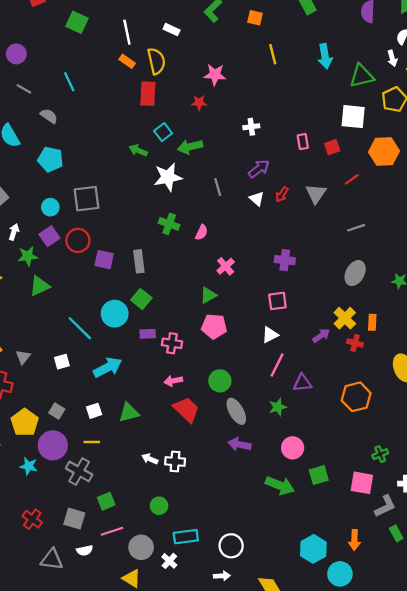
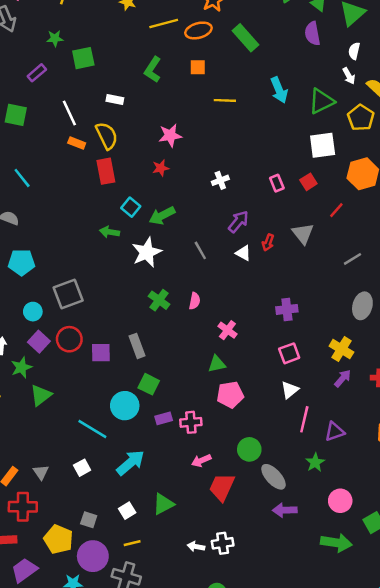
yellow line: (273, 54) -> (225, 100), turned -60
green cross: (169, 224) -> (159, 300), turned 30
green triangle: (208, 295) -> (217, 364), turned 30
yellow cross: (345, 318) -> (341, 349), moved
red trapezoid: (186, 410) -> (222, 487), turned -96

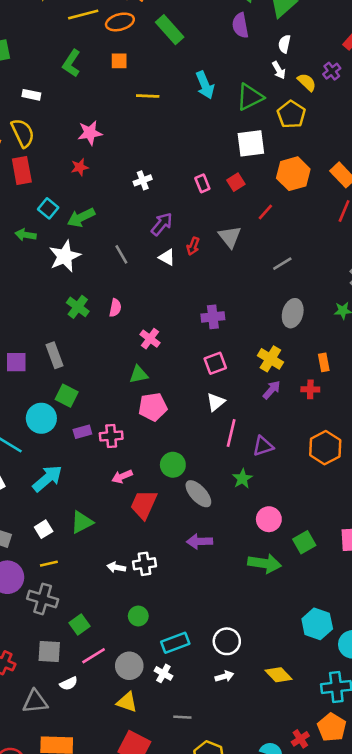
purple arrow: (285, 510) -> (200, 541), moved

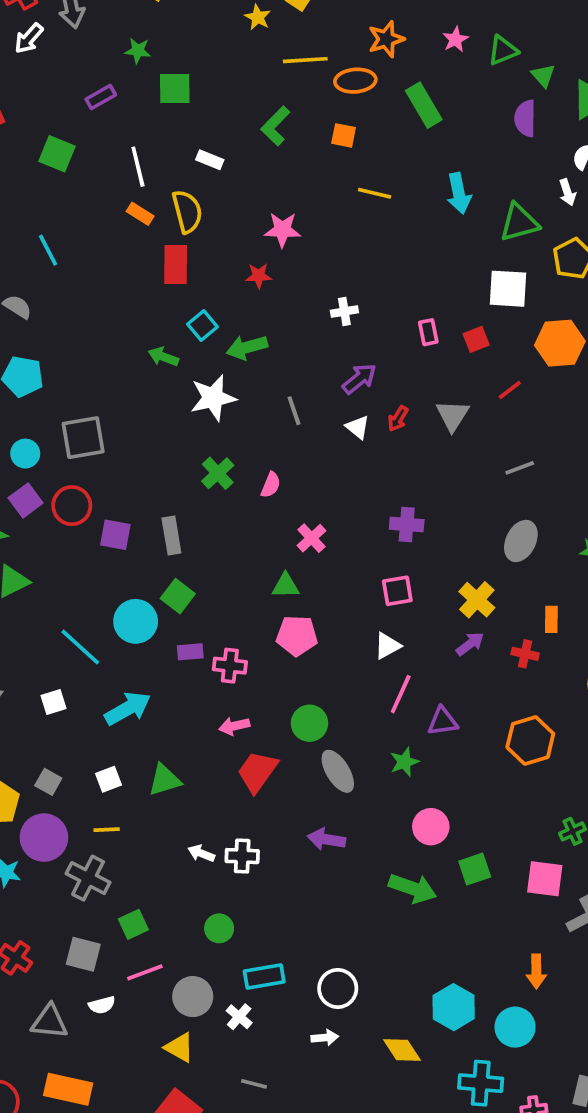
cyan hexagon: (317, 624) -> (454, 1007), moved

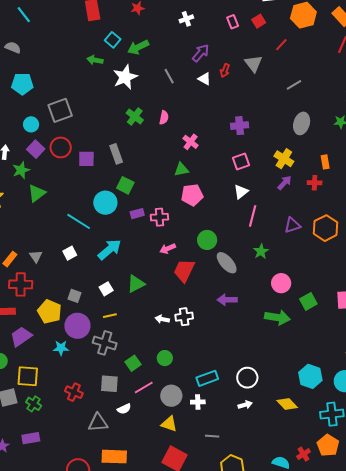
purple triangle: (443, 721) -> (292, 225), moved
green circle: (219, 928) -> (165, 358), moved
white cross: (239, 1017) -> (198, 402), turned -32

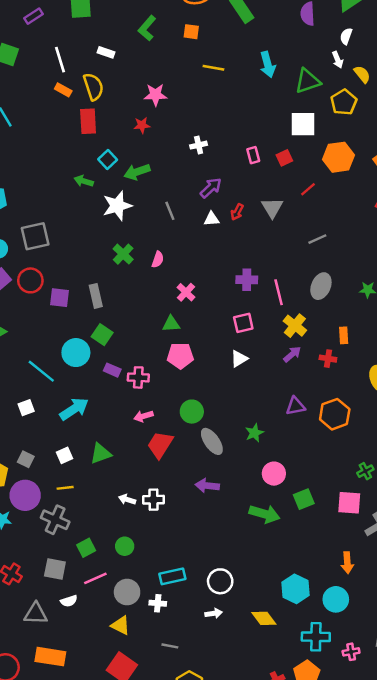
white triangle: (204, 79) -> (211, 219), turned -40
purple rectangle: (137, 214) -> (112, 370), turned 32
pink line: (253, 216) -> (279, 292), moved, turned -35

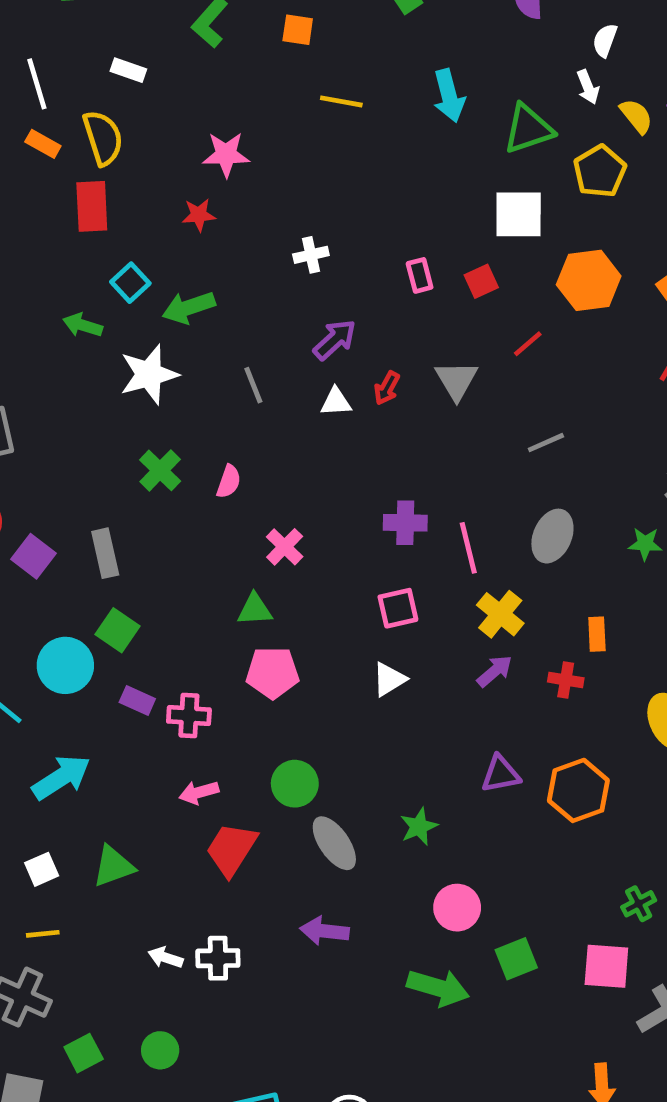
purple square: (60, 298) -> (33, 556), turned 30

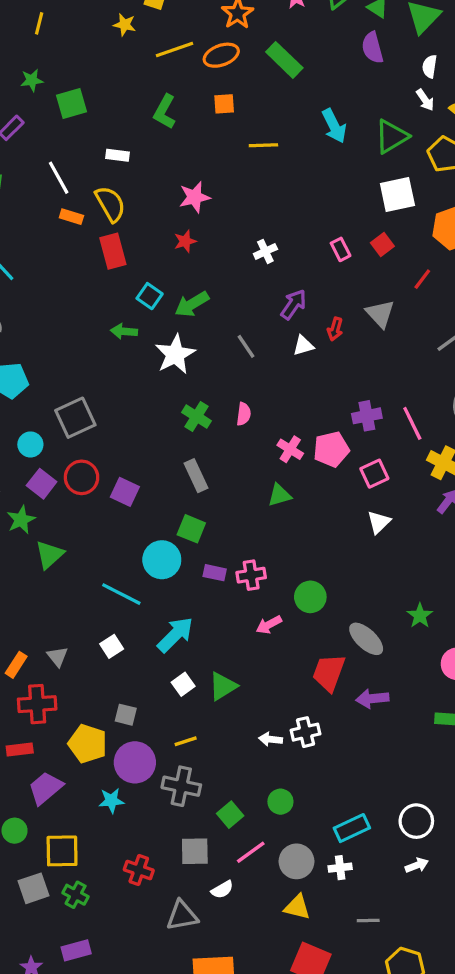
gray rectangle: (105, 553) -> (196, 476), moved
pink pentagon: (273, 673) -> (331, 449), moved
green circle: (295, 784) -> (310, 597), moved
red trapezoid: (231, 849) -> (329, 673), moved
white square: (42, 869) -> (183, 684), moved

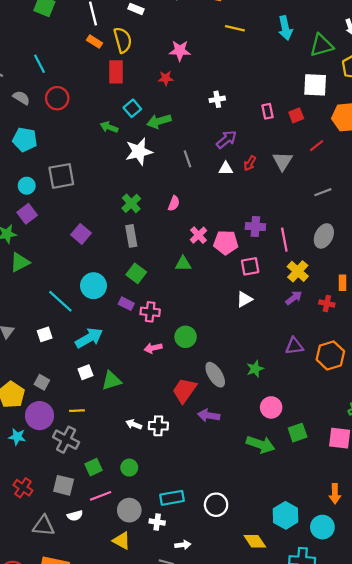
green cross: (197, 417) -> (131, 203), moved
red circle: (82, 477) -> (57, 98), moved
green square: (191, 529) -> (136, 273), moved
white arrow: (417, 865) -> (183, 545), moved

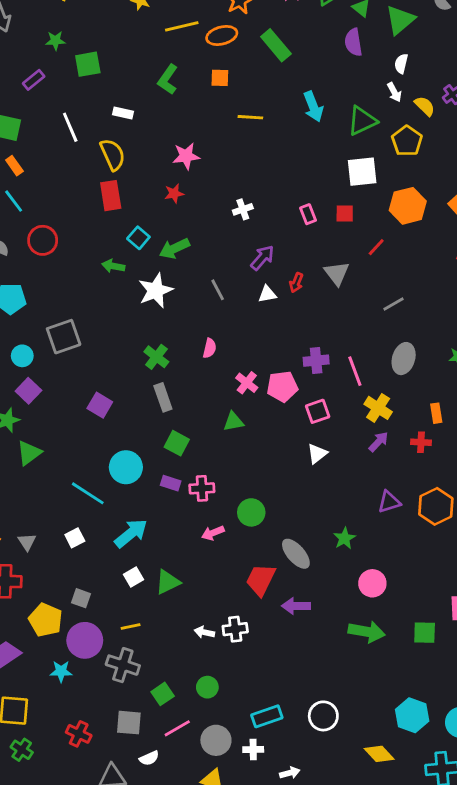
orange rectangle: (94, 42) -> (14, 166), moved, turned 32
red square: (296, 115) -> (345, 214), turned 32
green square: (298, 433) -> (425, 633), moved, turned 30

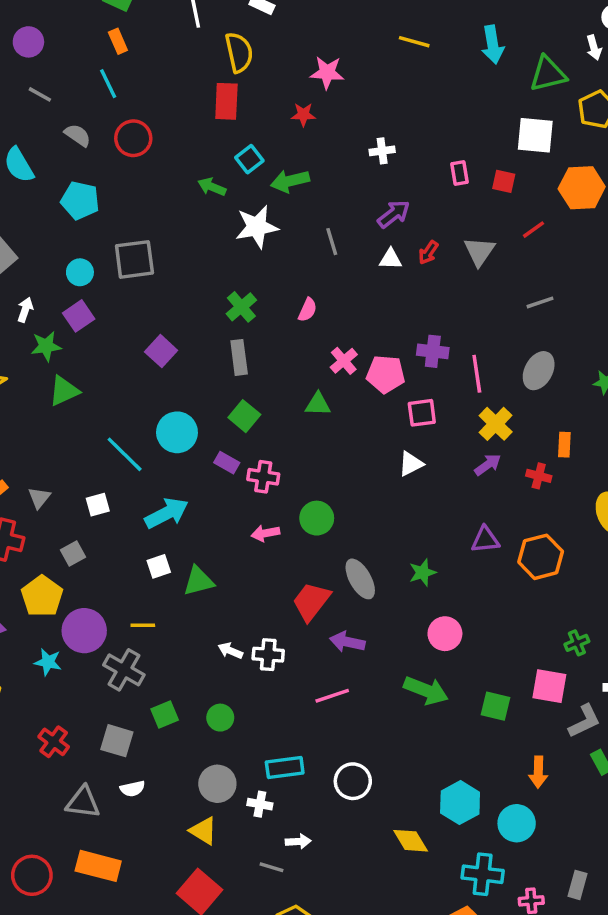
gray square: (81, 598) -> (73, 554), moved, turned 30
pink line: (177, 728) -> (332, 696), moved

